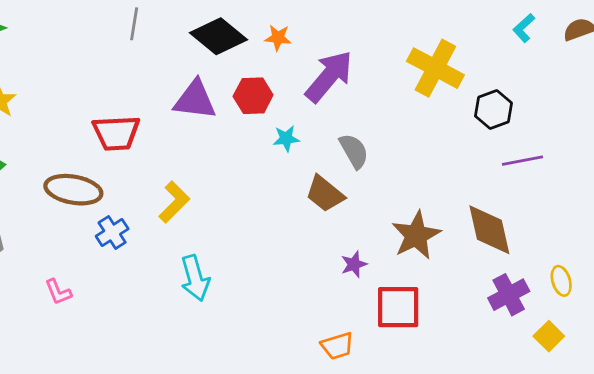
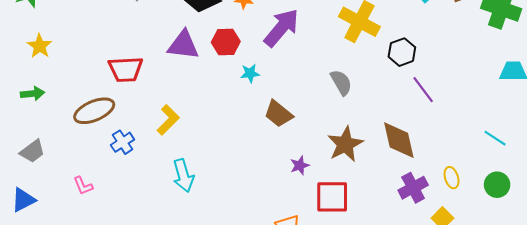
gray semicircle: (354, 151) -> (341, 82), moved
purple line: (522, 161) -> (423, 90), turned 64
brown ellipse: (73, 190) -> (94, 111), turned -33

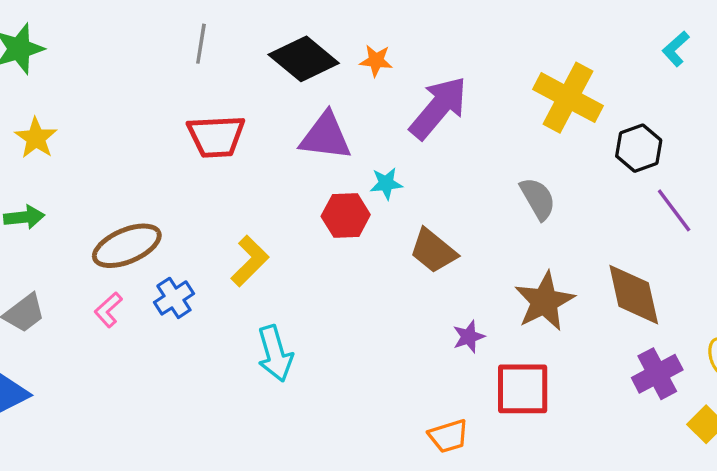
red hexagon: (226, 42) -> (346, 215), moved
purple triangle: (183, 45) -> (326, 136), moved
red trapezoid: (126, 69) -> (216, 136), moved
pink L-shape: (83, 186) -> (108, 310), moved, turned 70

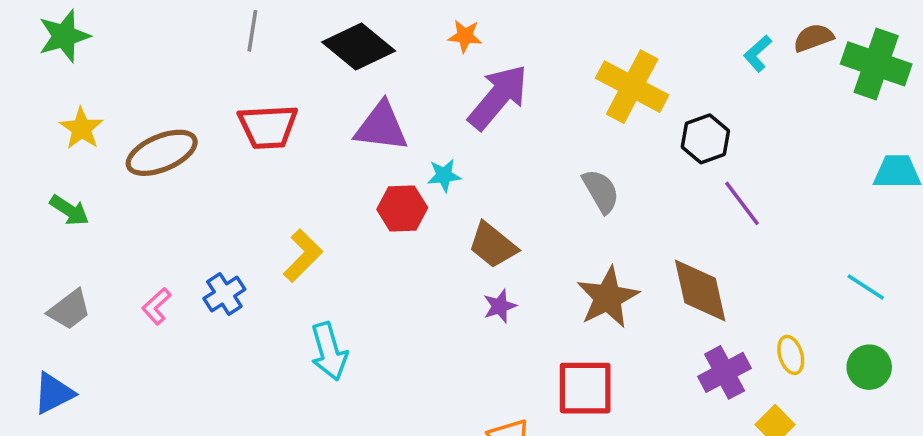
cyan L-shape: (676, 49) -> (758, 53), moved
orange star: (376, 61) -> (465, 36), moved
green arrow: (24, 217) -> (69, 210), turned 39
brown ellipse: (127, 246) -> (162, 153), moved
purple star: (469, 337) -> (500, 306), moved

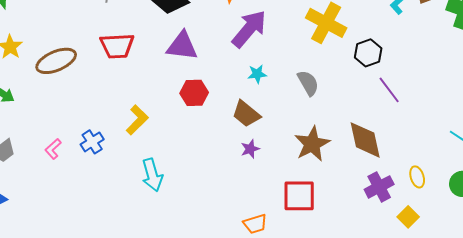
cyan star: (444, 175) -> (257, 74), moved

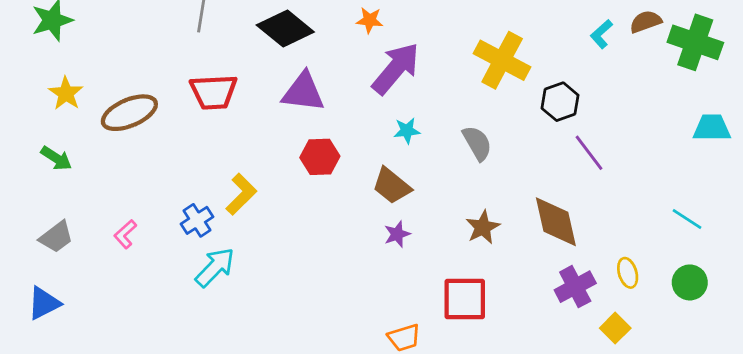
blue cross: (92, 142) -> (197, 220), moved
brown star: (312, 144) -> (483, 227), size x0.7
cyan arrow: (152, 175) -> (215, 267), moved, turned -120

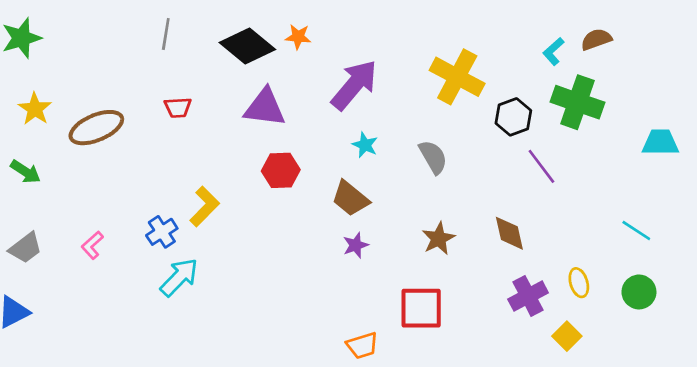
orange star: (370, 20) -> (298, 37), moved
green cross: (695, 42) -> (577, 102), moved
red trapezoid: (214, 92) -> (178, 108), size x0.6
cyan star: (407, 131) -> (365, 145), turned 30
brown diamond: (556, 222) -> (509, 233), size x0.7

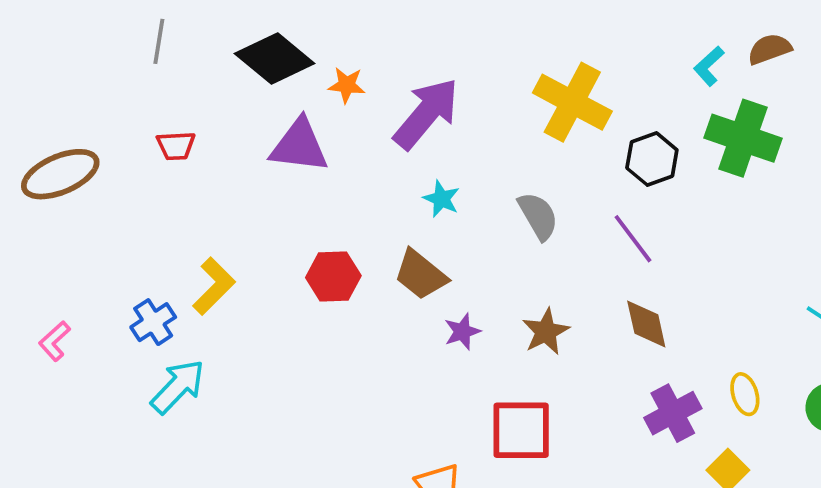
orange star: (298, 37) -> (347, 85), moved
purple line: (541, 166) -> (633, 239), moved
red hexagon: (281, 170) -> (333, 277), moved
purple star: (356, 245) -> (462, 332), moved

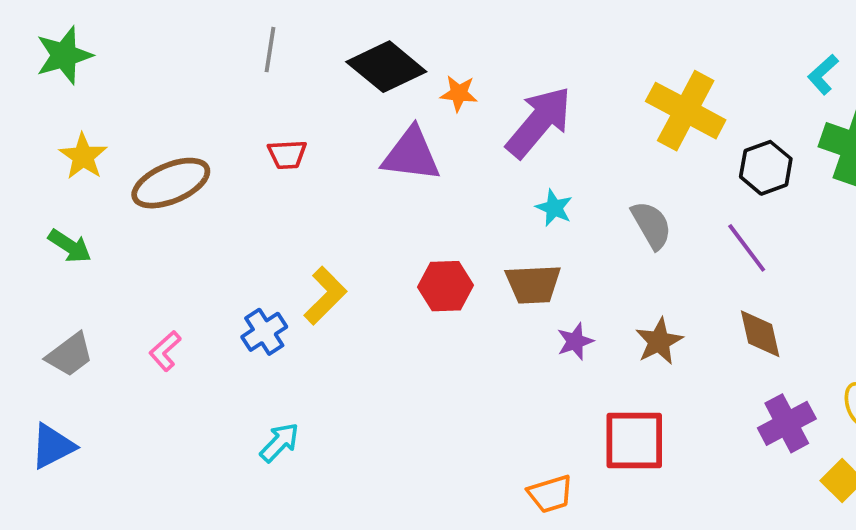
brown trapezoid: (421, 275) -> (533, 284), turned -42
cyan arrow: (178, 387) -> (280, 442), moved, size x0.7

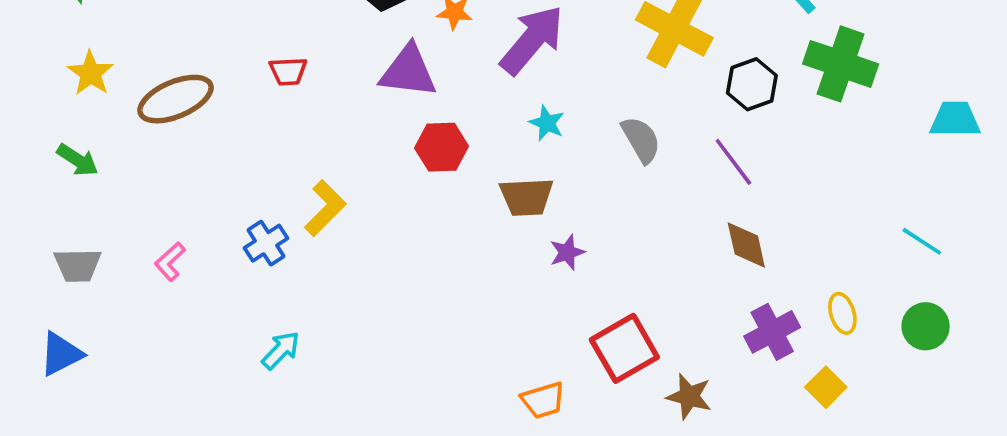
red hexagon: (445, 286) -> (442, 147), moved
brown star: (659, 341) -> (689, 396), moved, turned -30
gray trapezoid: (70, 355) -> (78, 265), turned 36
red square: (634, 441) -> (624, 348), turned -30

